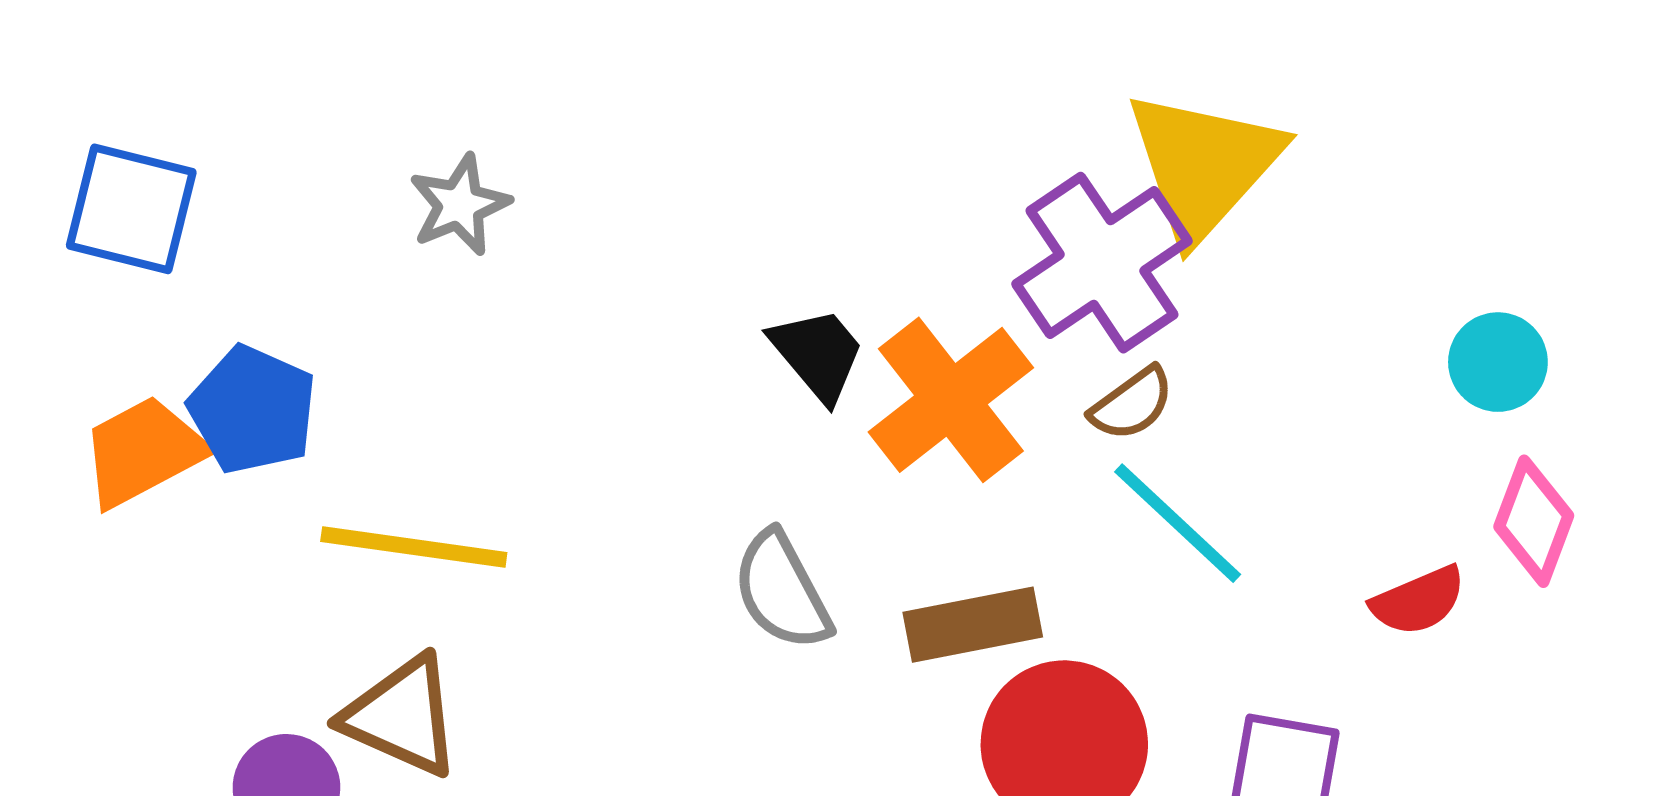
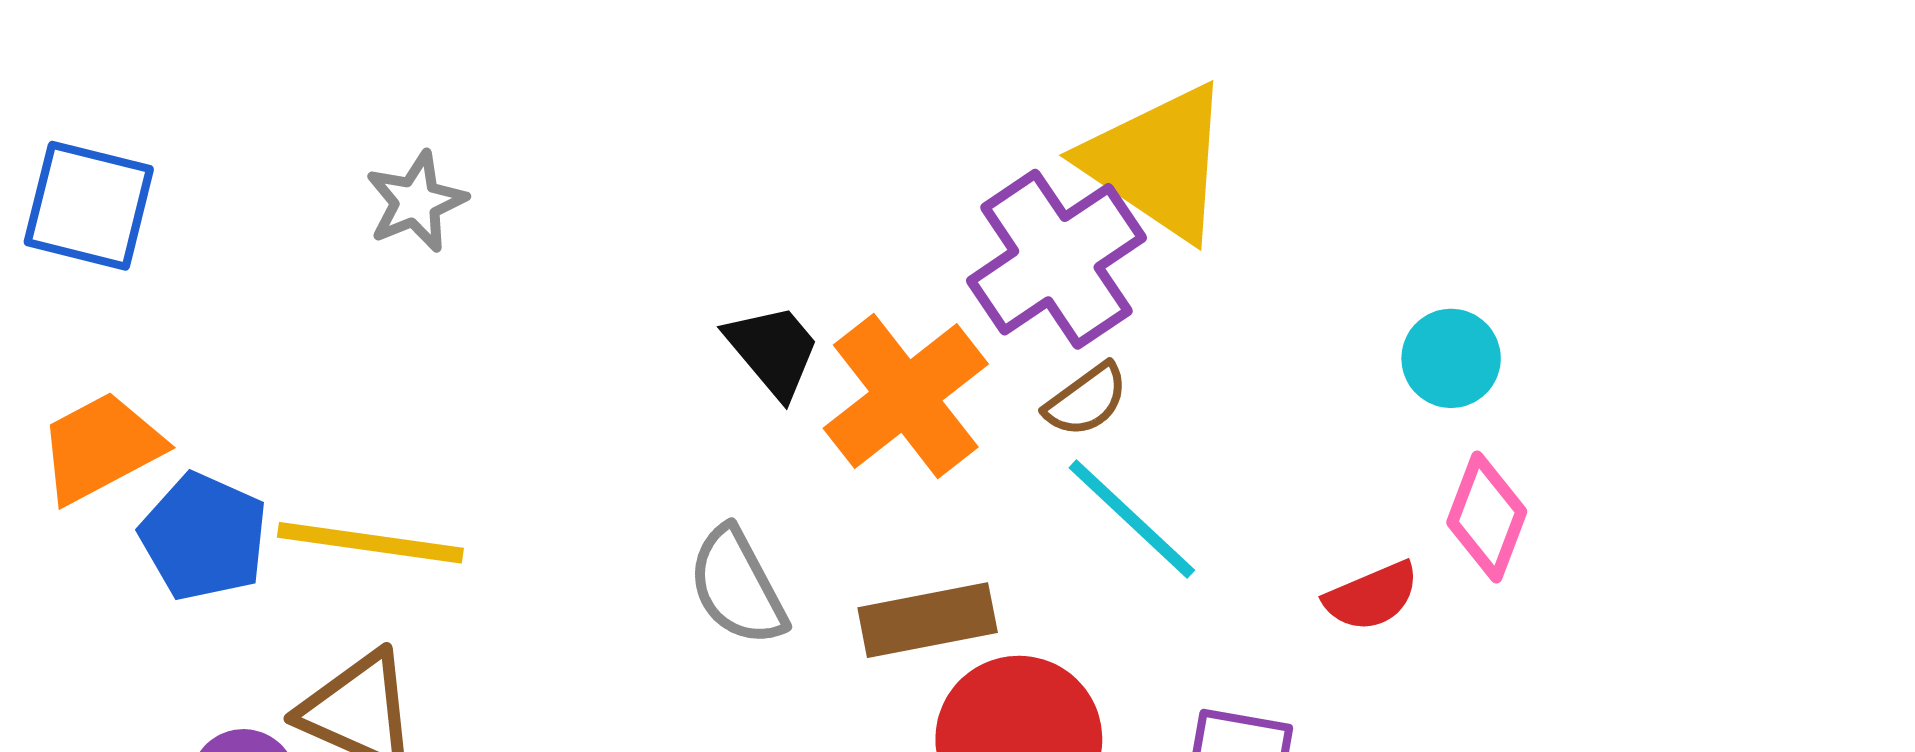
yellow triangle: (1204, 165) -> (1158, 162), turned -38
blue pentagon: (253, 410) -> (204, 537), moved

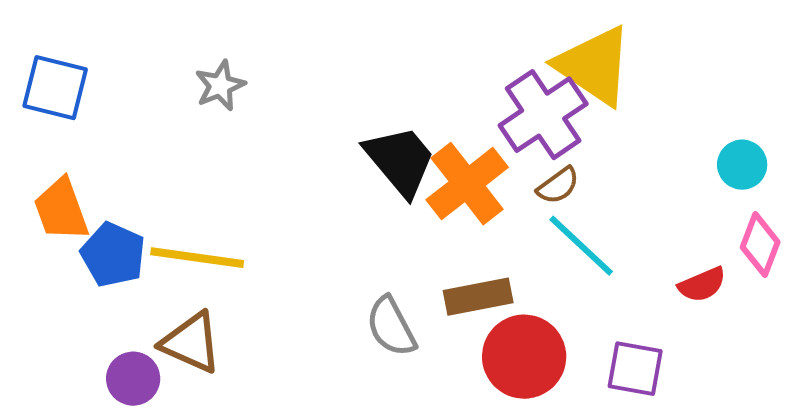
black trapezoid: (773, 350) -> (400, 161), size x1.5
orange trapezoid: (101, 448) -> (61, 210), turned -82
gray semicircle: (737, 586) -> (391, 327), moved

